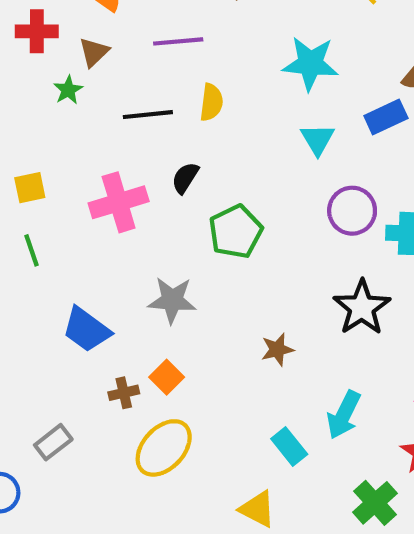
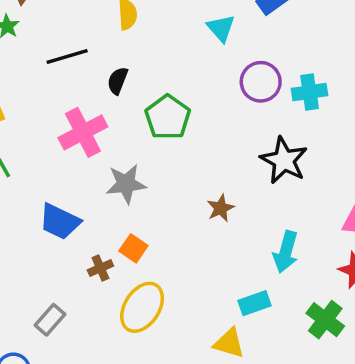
black line: (148, 115) -> (67, 57), moved
pink cross: (119, 202) -> (83, 132), moved
cyan rectangle: (289, 447) -> (255, 303), moved, turned -60

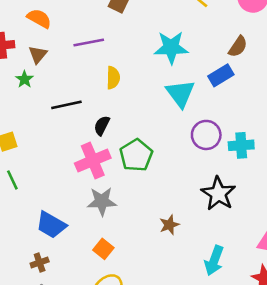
cyan triangle: (221, 28) -> (180, 93), size x1.4
pink cross: (83, 132) -> (93, 161), moved
brown cross: (100, 268) -> (40, 263), moved

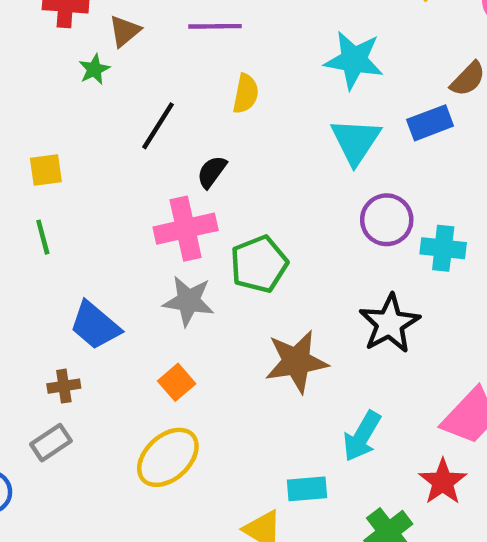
black line: (66, 105) -> (158, 126), turned -56
green pentagon: (136, 155) -> (259, 264), moved
brown star: (169, 225) -> (296, 362), size x1.8

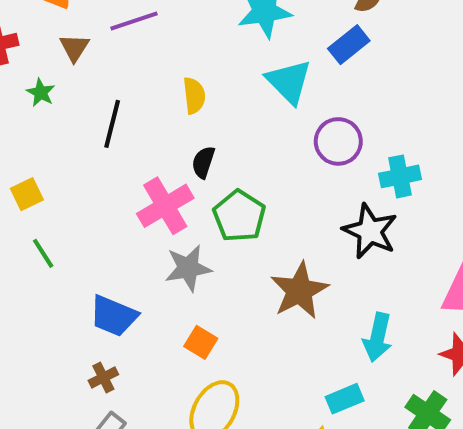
brown triangle: (125, 31) -> (74, 48), moved
yellow semicircle: (246, 94) -> (194, 96), moved
black semicircle: (212, 172) -> (203, 162), moved
cyan cross: (443, 248) -> (400, 176), moved

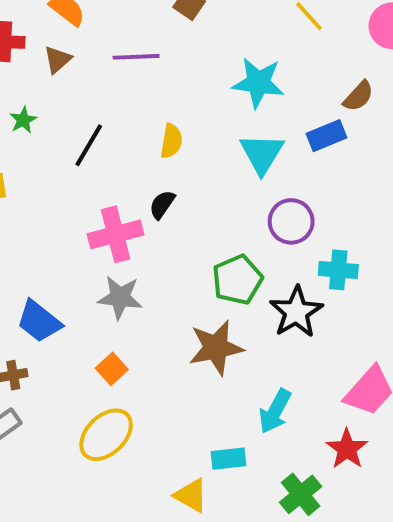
brown triangle: (74, 48) -> (58, 59), moved
green star: (41, 93) -> (23, 120), moved
green pentagon: (239, 216) -> (237, 280), moved

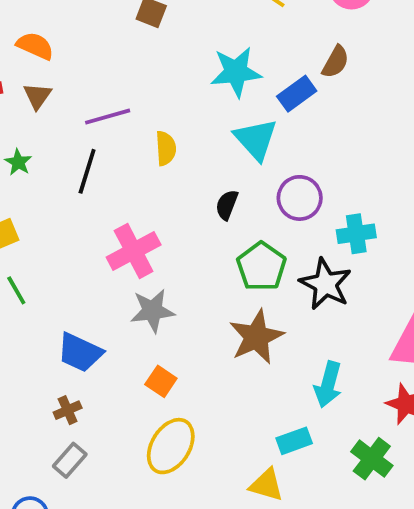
purple line: (136, 57) -> (108, 117), moved
blue rectangle: (326, 136) -> (297, 94), moved
black semicircle: (162, 205) -> (227, 205), moved

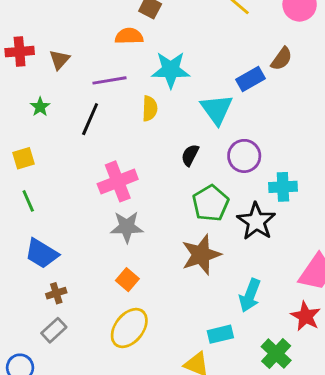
orange semicircle: (35, 46) -> (129, 36), moved, turned -32
cyan star: (236, 72) -> (171, 70), moved
blue trapezoid: (80, 352) -> (42, 253), moved

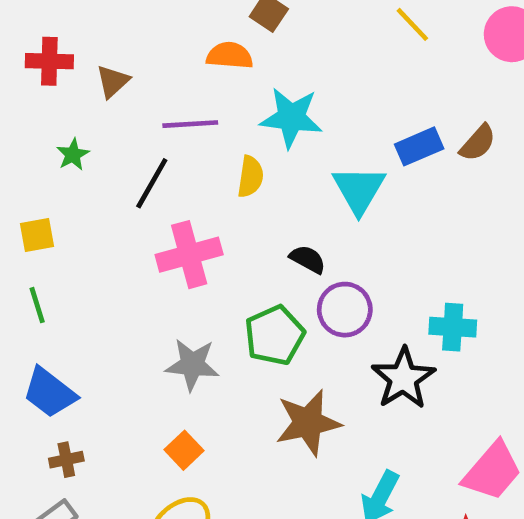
brown semicircle: (282, 59) -> (478, 143), moved
black semicircle: (190, 155) -> (308, 259), turned 85
purple circle: (244, 156) -> (345, 310), moved
pink cross: (118, 181) -> (189, 255), moved
green pentagon: (211, 203) -> (275, 335), moved

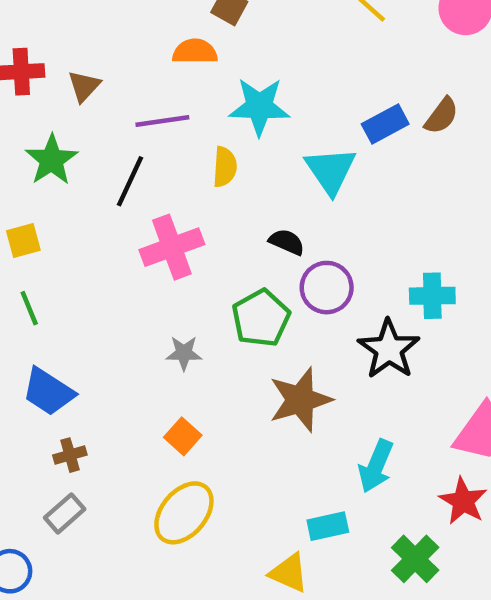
green star: (73, 155) -> (52, 160), size x1.6
gray star: (192, 365) -> (184, 353), size x0.7

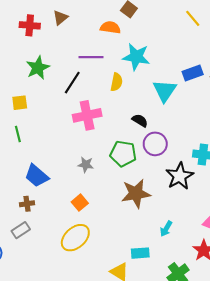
brown triangle: (84, 86) -> (60, 18), moved
green pentagon: (261, 318) -> (123, 154), turned 30
blue trapezoid: (48, 392) -> (37, 176), moved
cyan arrow: (376, 466) -> (166, 229), size x0.7

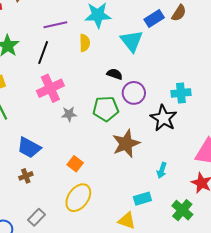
pink cross: (87, 115) -> (50, 88), moved
gray star: (86, 165) -> (69, 114), moved
gray rectangle: (21, 230) -> (36, 217), moved

